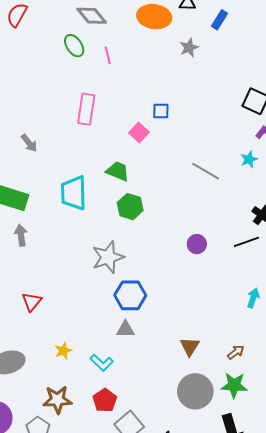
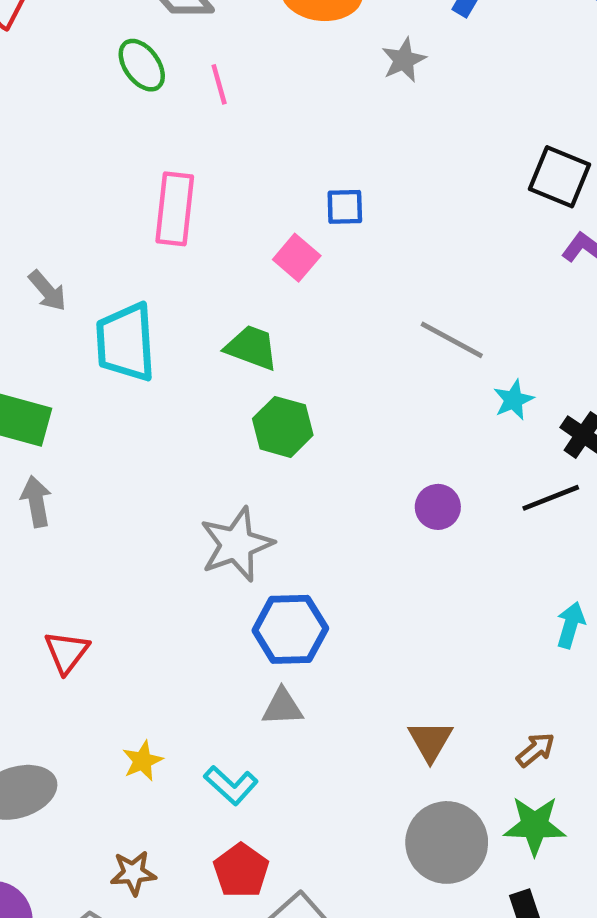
cyan star: (249, 159) -> (513, 400), moved
cyan trapezoid: (74, 193) -> (126, 342), moved
brown star: (57, 400) -> (133, 873), size x0.7

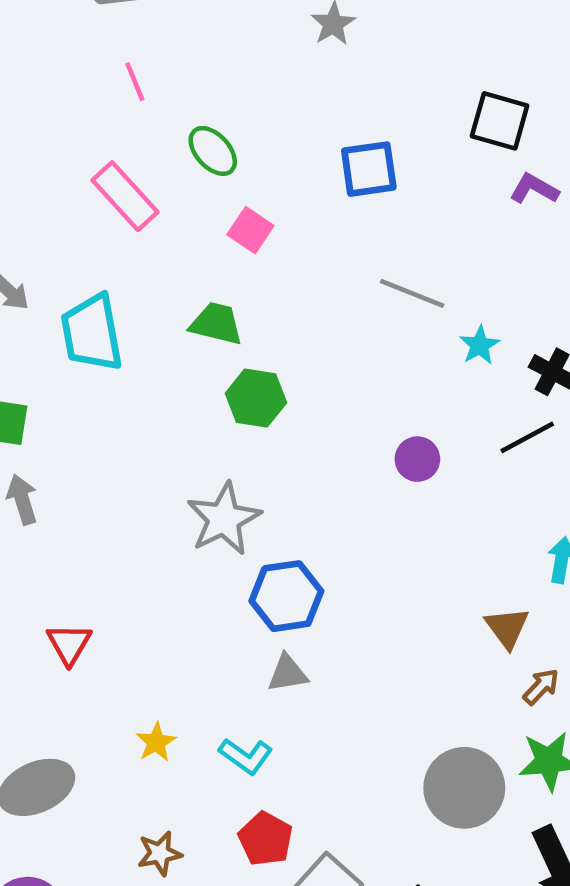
green ellipse: (142, 65) -> (213, 151), moved
pink line: (219, 84) -> (135, 82), moved
blue square: (345, 207) -> (369, 169), moved, size x1.5
pink rectangle: (175, 209) -> (125, 196), turned -42
brown triangle: (430, 741) -> (507, 628), moved

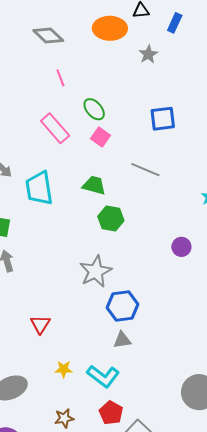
pink square: (250, 230) -> (101, 137), moved
gray line: (412, 293) -> (145, 170), moved
red triangle: (69, 644) -> (40, 324), moved
yellow star: (156, 742) -> (64, 369), turned 30
cyan L-shape: (246, 756) -> (103, 376), size x1.4

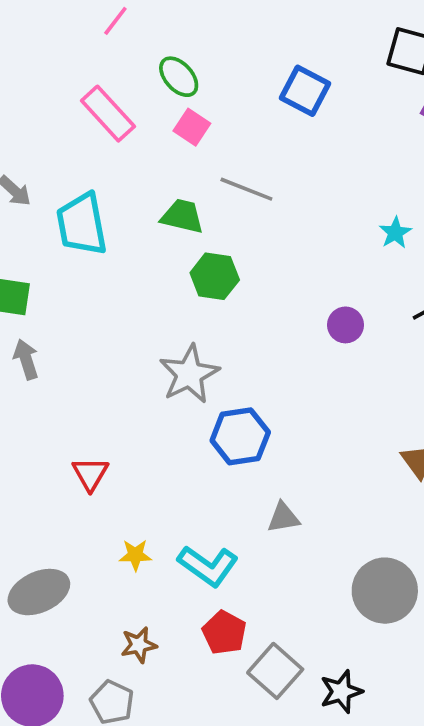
pink line: (60, 78) -> (115, 21), turned 60
blue square: (163, 119) -> (305, 91), turned 36
gray line: (145, 170) -> (246, 189), moved
gray triangle: (122, 340) -> (283, 518), moved

